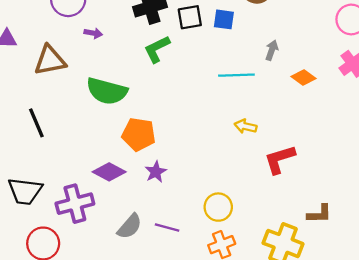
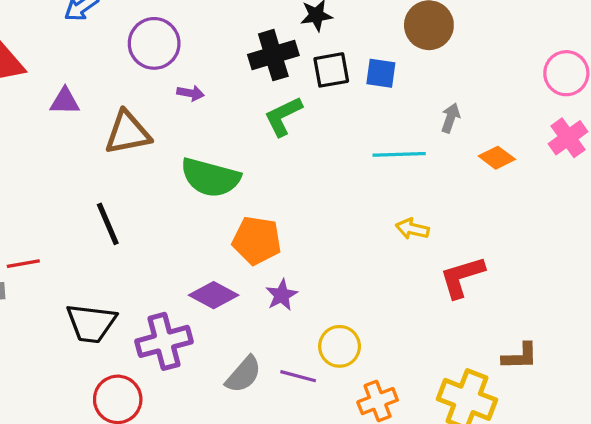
yellow circle: (218, 207) -> (340, 346), moved

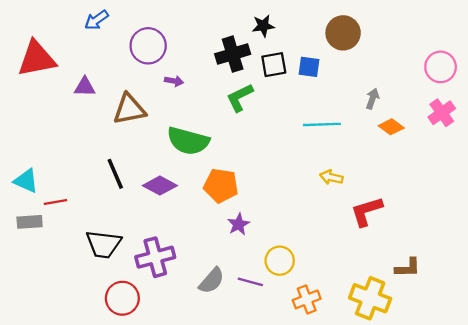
gray arrow: (450, 118) -> (372, 99), moved
purple diamond: (214, 295) -> (160, 186), moved

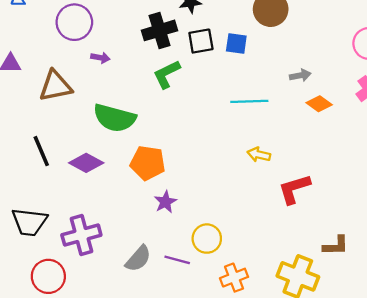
gray arrow: (372, 99) -> (300, 75), turned 60

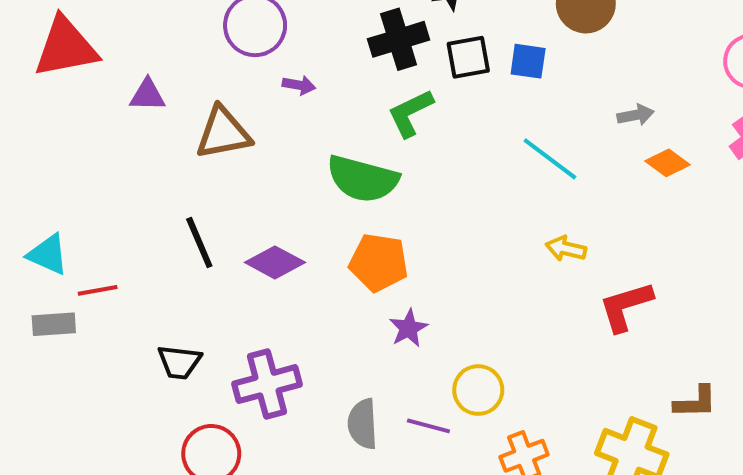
cyan line: (249, 101) -> (550, 159), turned 39
green semicircle: (115, 118) -> (363, 179), moved
black trapezoid: (29, 222) -> (179, 362), size x0.7
gray semicircle: (138, 259) -> (363, 424), turned 136

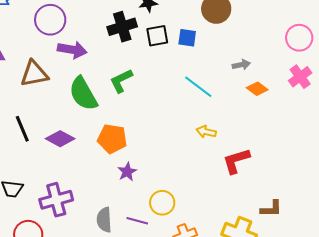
purple arrow: (299, 85) -> (72, 50), size x1.8
green L-shape: (410, 113) -> (121, 81), moved
green semicircle: (363, 179) -> (83, 94), moved, turned 45

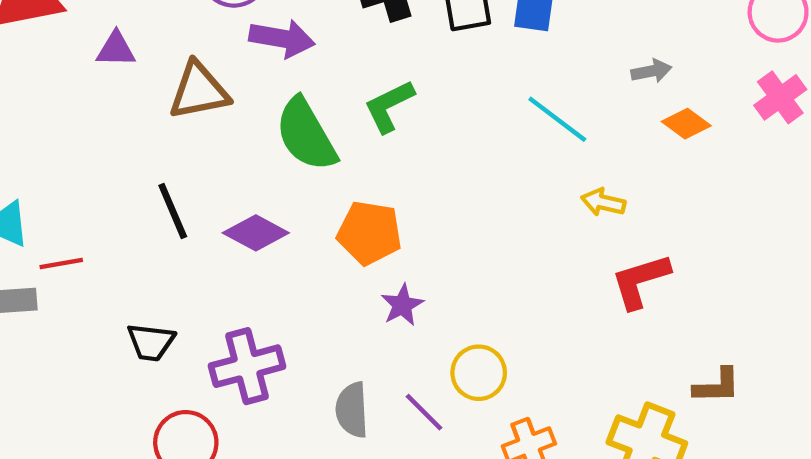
yellow arrow: (206, 132) -> (603, 202), moved
purple line: (137, 221) -> (424, 412), turned 30

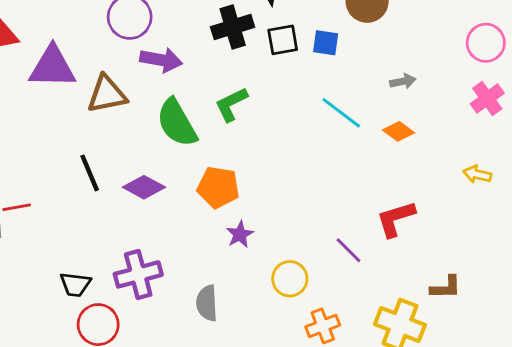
purple triangle: (116, 49) -> (52, 67), size x1.8
orange diamond: (686, 124) -> (399, 131), moved
yellow arrow: (603, 202) -> (477, 174), moved
black trapezoid: (151, 342) -> (75, 284), moved
purple line: (424, 412) -> (348, 250), moved

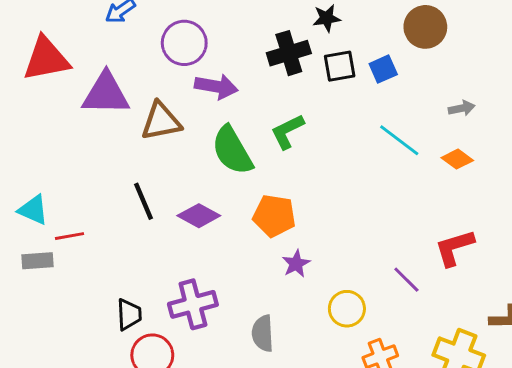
blue square: (326, 43) -> (383, 69), turned -32
black trapezoid: (75, 284) -> (129, 314), turned -100

